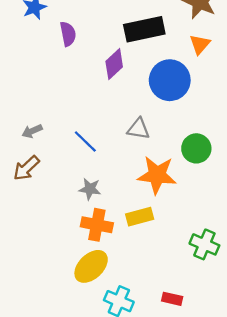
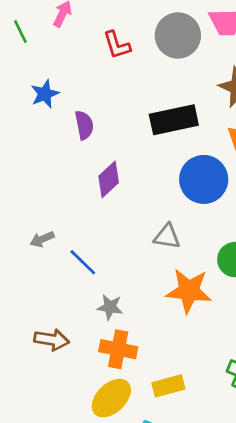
purple diamond: (114, 64) -> (109, 179), moved
blue line: (85, 141) -> (83, 262), moved
brown arrow: (26, 168) -> (52, 340), moved, turned -128
yellow rectangle: (140, 217) -> (168, 386), moved

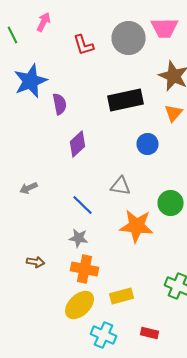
blue star: (45, 94) -> (30, 81), size x1.6
blue circle: (204, 179) -> (148, 144), size x0.6
blue line: (83, 262) -> (82, 205), moved
brown arrow: (52, 340) -> (36, 262), size x0.7

